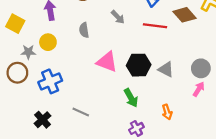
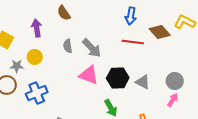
gray arrow: (118, 17) -> (92, 48), moved, size x1.5

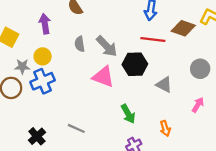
brown diamond: (160, 32) -> (183, 28), turned -30
black hexagon: (118, 78) -> (135, 64), moved
gray circle: (175, 81) -> (200, 69), moved
blue cross: (37, 93) -> (43, 81), moved

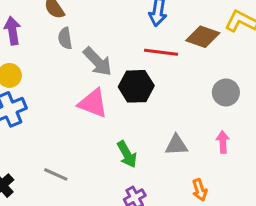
gray semicircle: (80, 44) -> (65, 38), moved
gray triangle: (164, 85) -> (176, 145), moved, turned -30
pink arrow: (198, 105) -> (223, 142), turned -35
orange arrow: (165, 128) -> (200, 190), moved

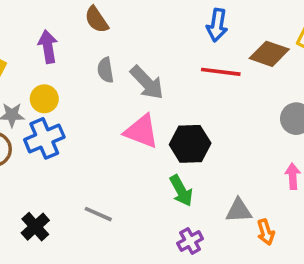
gray semicircle: (65, 38) -> (105, 70), moved
black hexagon: (136, 86) -> (190, 144), moved
gray triangle: (176, 145) -> (239, 210), moved

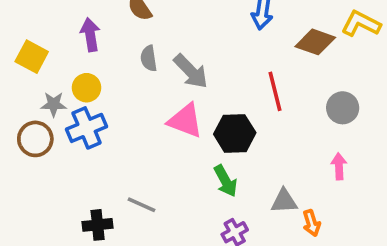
red line: (221, 72) -> (275, 91), moved, turned 69
black cross: (35, 227) -> (98, 225), moved, turned 36

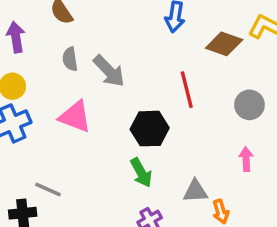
pink triangle: (185, 121) -> (75, 117), moved
gray line: (141, 205) -> (48, 190), moved

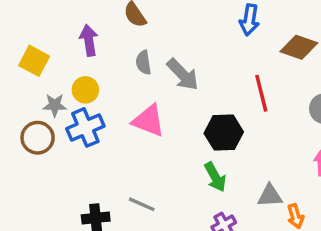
gray line: (48, 190) -> (142, 204), moved

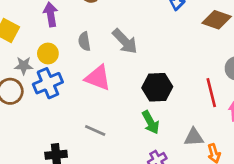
gray semicircle: (143, 63) -> (84, 41), moved
red line: (261, 93) -> (211, 93), moved
gray line: (142, 204) -> (95, 130), moved

